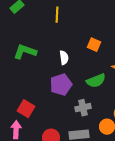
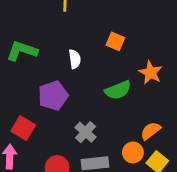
purple pentagon: (61, 85) -> (53, 96), moved
gray cross: (83, 108) -> (86, 132), moved, turned -35

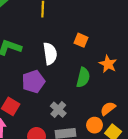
white semicircle: (75, 59) -> (50, 54), size x1.5
green semicircle: (118, 90) -> (83, 77), turned -54

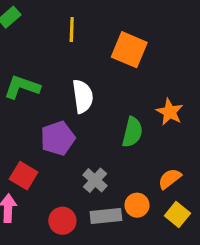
orange square: (81, 40) -> (129, 50), moved, size x1.6
orange circle: (95, 125) -> (137, 205), moved

